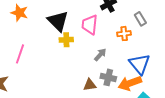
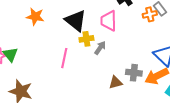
orange cross: (124, 34) -> (150, 14), moved
pink line: (20, 54) -> (64, 58), moved
gray arrow: (100, 55) -> (100, 48), moved

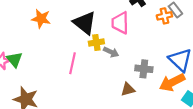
gray arrow: (100, 48) -> (111, 52), turned 80
gray cross: (134, 73) -> (144, 69), moved

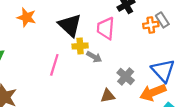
gray cross: (144, 69) -> (126, 76), turned 30

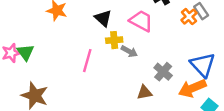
black triangle: (70, 25) -> (103, 18), size x0.7
orange cross: (151, 25) -> (189, 17), turned -32
pink trapezoid: (106, 28) -> (141, 21), turned 115

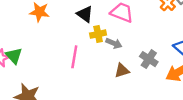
brown triangle: (144, 92) -> (122, 71), moved

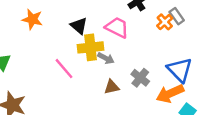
yellow cross: (98, 34) -> (91, 47), size x1.5
pink line: (74, 57) -> (64, 69), turned -55

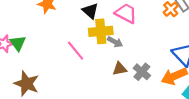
gray cross: (140, 78) -> (142, 72), moved

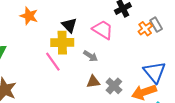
yellow cross: (101, 31) -> (62, 43), moved

